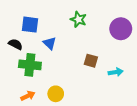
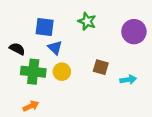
blue square: (30, 25) -> (45, 27), moved
yellow circle: (56, 94) -> (62, 72), moved

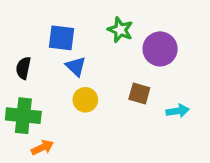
purple circle: (134, 32) -> (160, 49), moved
black semicircle: (17, 49) -> (23, 68), turned -105
green cross: (33, 72) -> (23, 116), moved

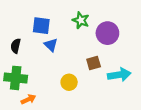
brown square: (139, 93) -> (94, 63), turned -32
yellow circle: (85, 100) -> (69, 82), moved
cyan arrow: (178, 111) -> (119, 75), size x1.5

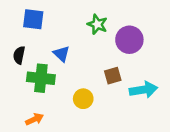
blue square: (41, 26) -> (33, 19), moved
green cross: (16, 78) -> (41, 78), moved

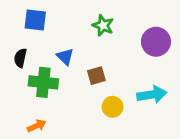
purple circle: (129, 40) -> (156, 42), moved
brown square: (113, 76) -> (96, 76), moved
yellow circle: (83, 99) -> (113, 107), moved

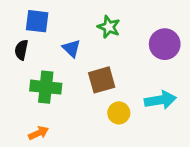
blue triangle: (65, 57) -> (72, 48), moved
black semicircle: (20, 58) -> (21, 50), moved
brown square: (96, 76) -> (102, 80), size x1.4

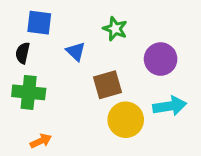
purple circle: (165, 44) -> (161, 59), moved
green cross: (46, 87) -> (29, 92), moved
yellow circle: (119, 113) -> (126, 120), size x1.5

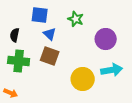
blue square: (39, 23) -> (40, 15), moved
brown square: (108, 85) -> (50, 56), moved, turned 36
orange arrow: (41, 141) -> (11, 93), moved, turned 48

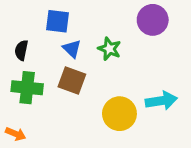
green star: (76, 19) -> (109, 49), moved
purple circle: (106, 39) -> (153, 20), moved

